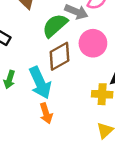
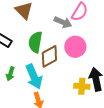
green semicircle: (55, 25) -> (35, 42), moved, turned -40

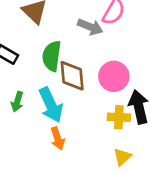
pink circle: (75, 47) -> (114, 76), moved
brown diamond: (49, 56) -> (72, 76), turned -65

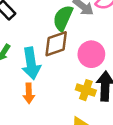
green semicircle: (52, 56) -> (63, 18), moved
brown diamond: (72, 76) -> (56, 44), turned 60

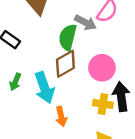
orange arrow: (29, 93) -> (61, 117), moved

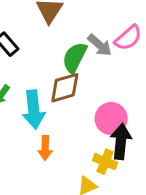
pink circle: (102, 68) -> (111, 119), moved
yellow cross: (103, 104) -> (105, 162), moved

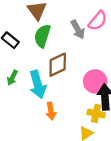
gray arrow: (100, 45) -> (78, 29), turned 30
green semicircle: (75, 57) -> (42, 36), moved

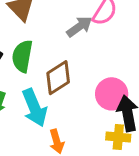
gray arrow: (78, 29) -> (79, 27), turned -90
green semicircle: (42, 36) -> (22, 56), moved

